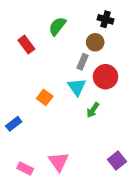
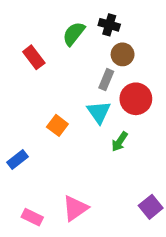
black cross: (106, 19) -> (109, 25), moved
pink triangle: (58, 162) -> (75, 208), turned 30

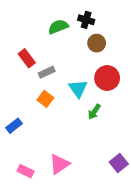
green semicircle: (74, 34) -> (58, 27), turned 30
red rectangle: (34, 57) -> (27, 58), moved
gray rectangle: (106, 80) -> (47, 72), moved, turned 42

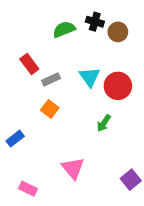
brown circle: (97, 43) -> (118, 32), moved
cyan triangle: (78, 88) -> (90, 77), moved
pink triangle: (59, 164) -> (73, 168), moved, turned -35

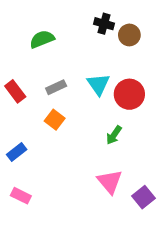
green semicircle: (64, 29) -> (42, 39), moved
red rectangle: (29, 64) -> (15, 91), moved
pink triangle: (73, 168) -> (110, 182), moved
pink rectangle: (28, 189) -> (21, 196), moved

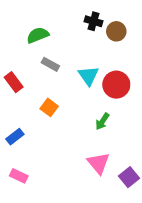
gray rectangle: (56, 87) -> (50, 64), moved, turned 54

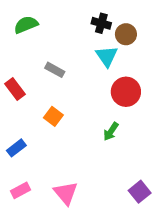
green semicircle: (38, 35) -> (26, 25), moved
cyan triangle: (88, 76) -> (107, 56), moved
pink triangle: (99, 163) -> (66, 193), moved
pink rectangle: (19, 176) -> (20, 190), turned -54

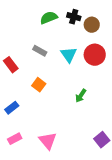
green semicircle: (26, 25) -> (49, 18), moved
cyan triangle: (107, 56) -> (69, 55), moved
red circle: (126, 92) -> (95, 55), moved

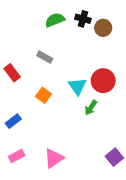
cyan triangle: (69, 55) -> (77, 86), moved
red circle: (95, 55) -> (103, 81), moved
pink triangle: (48, 141) -> (54, 158), turned 36

